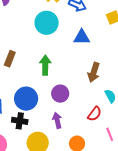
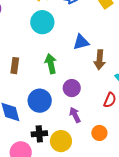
blue triangle: (82, 37) -> (81, 42), moved
black cross: (20, 121) -> (39, 134), moved

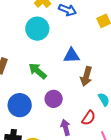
green arrow: (51, 64) -> (38, 71), turned -48
purple arrow: (75, 115) -> (65, 127), moved

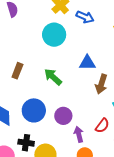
purple circle: (54, 99) -> (63, 116), moved

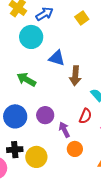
blue arrow: (85, 17) -> (44, 14), turned -42
cyan circle: (54, 35) -> (31, 37), moved
blue triangle: (87, 63) -> (57, 58), turned 30

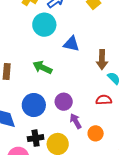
brown arrow: (75, 76) -> (102, 60), moved
red semicircle: (85, 116) -> (104, 100), turned -112
purple arrow: (64, 130) -> (76, 121), moved

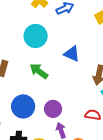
cyan circle: (44, 25) -> (36, 36), moved

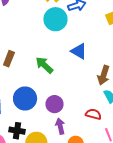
cyan circle: (36, 36) -> (55, 19), moved

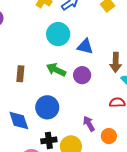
cyan circle: (55, 19) -> (58, 34), moved
purple circle: (55, 104) -> (82, 75), moved

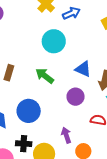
blue triangle: (85, 46) -> (83, 69), moved
purple circle: (82, 75) -> (76, 97), moved

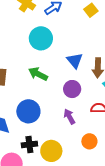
blue triangle: (83, 69) -> (75, 61), turned 36
purple arrow: (66, 135) -> (69, 117), moved

